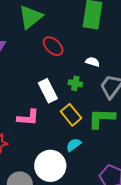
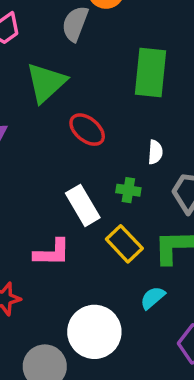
white semicircle: (93, 62) -> (155, 152), turned 80
cyan semicircle: (74, 145) -> (153, 298), moved

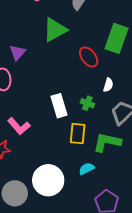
red ellipse: (87, 130) -> (89, 57), moved
yellow rectangle: (124, 244) -> (78, 134), turned 35
pink L-shape: (52, 253) -> (19, 126), moved, turned 35

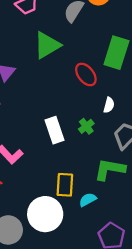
green cross: (87, 103) -> (86, 126), turned 32
yellow rectangle: (78, 134) -> (65, 185), moved

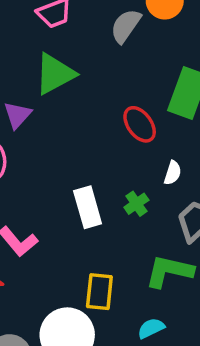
green triangle: (47, 45) -> (55, 74), moved
cyan semicircle: (88, 200) -> (151, 328), moved

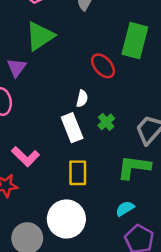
white semicircle: (173, 173) -> (82, 99), moved
yellow rectangle: (99, 292) -> (78, 173), moved

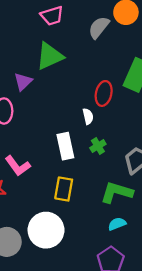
red ellipse: (103, 66) -> (104, 93), turned 45
white semicircle: (82, 99) -> (88, 116), moved, turned -35
cyan semicircle: (125, 209) -> (117, 224), moved

